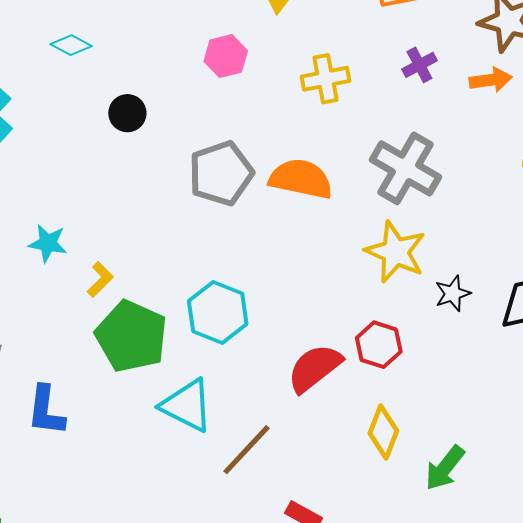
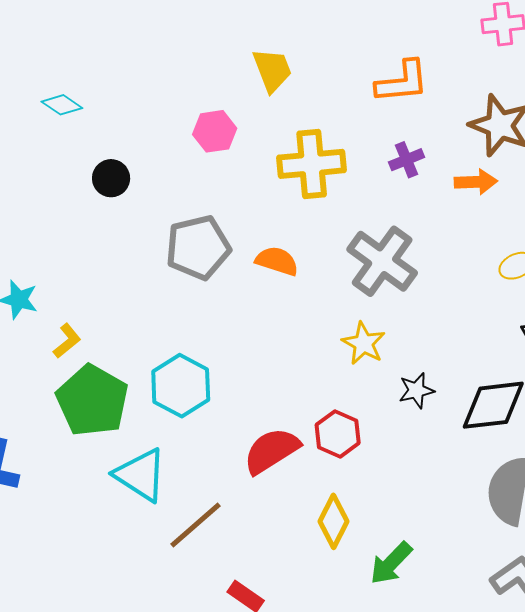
yellow cross: (325, 79) -> (312, 164), size x1.4
orange semicircle: (301, 179) -> (277, 261), size x0.7
yellow star: (395, 252) -> (364, 343), size x0.7

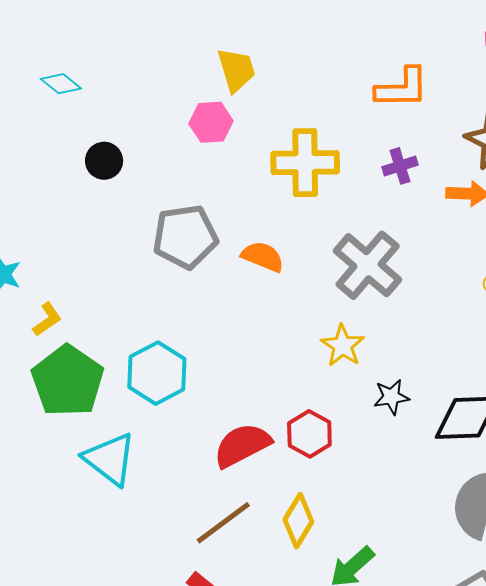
yellow trapezoid: (272, 70) -> (236, 70), moved
brown line: (196, 525) -> (223, 523), moved

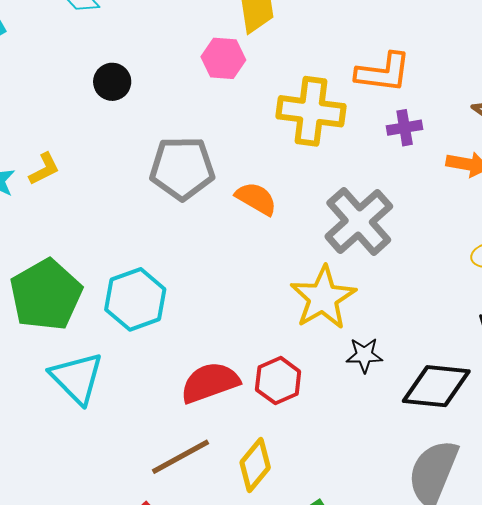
orange L-shape: (402, 88) -> (383, 72), moved
yellow L-shape: (47, 319) -> (44, 169), moved
yellow star: (343, 346) -> (323, 298), size x1.5

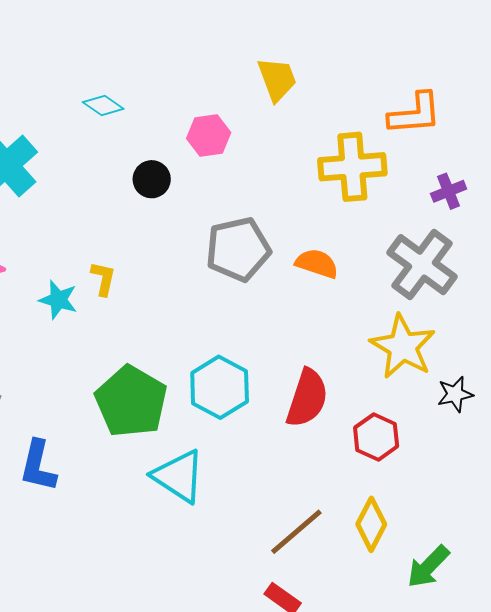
pink hexagon: (223, 58) -> (209, 135), moved
purple cross: (405, 128) -> (449, 191), moved
yellow L-shape: (44, 169) -> (103, 279), turned -39
red semicircle: (210, 383) -> (307, 398), moved, turned 140

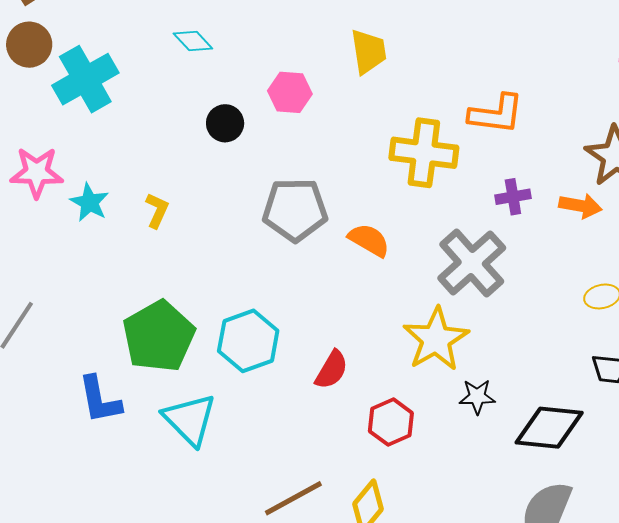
cyan star: (58, 300) -> (89, 202), moved
red semicircle: (307, 398) -> (332, 370), size x0.7
blue L-shape: (38, 466) -> (100, 400), moved, turned -36

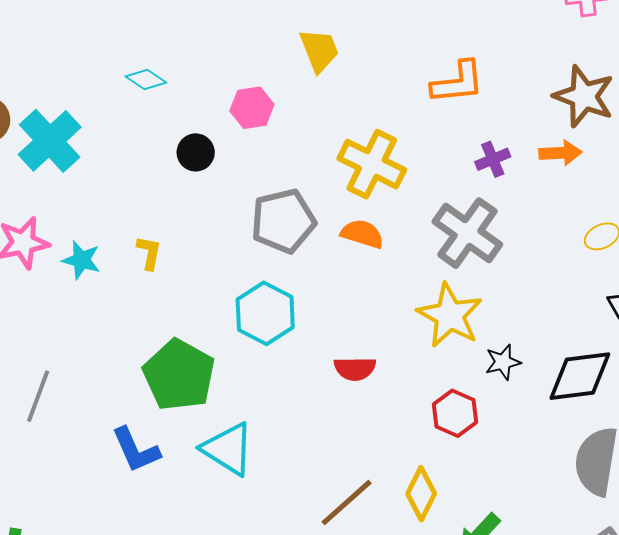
yellow cross: (424, 153) -> (372, 164), moved, turned 32
cyan hexagon: (248, 341) -> (265, 313), moved
red semicircle: (332, 370) -> (355, 369), turned 72
red hexagon: (391, 422) -> (455, 413), moved

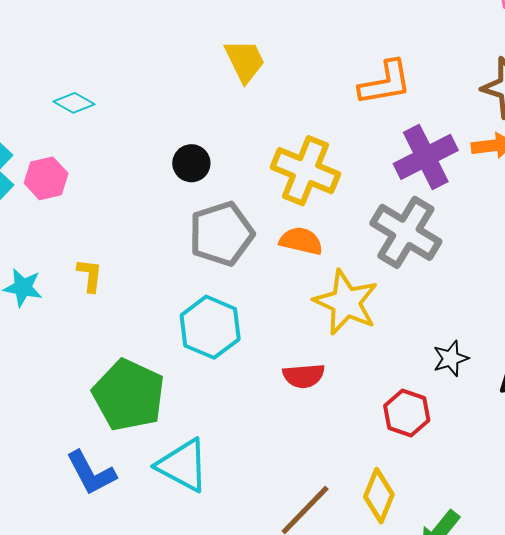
pink hexagon: (252, 108) -> (46, 178), moved
black circle: (196, 152) -> (191, 163), moved
purple cross: (493, 159) -> (426, 157), size x1.8
yellow star: (450, 315) -> (346, 302), moved

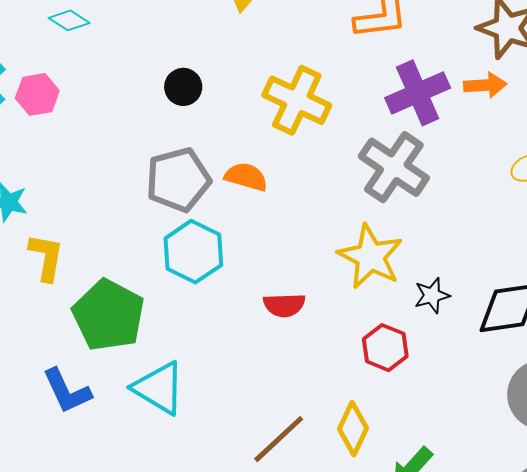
gray pentagon: (221, 234) -> (178, 180), moved
orange semicircle: (301, 241) -> (246, 177), moved
yellow L-shape: (90, 275) -> (46, 257), moved, size x1.4
yellow star: (346, 302) -> (370, 257), moved

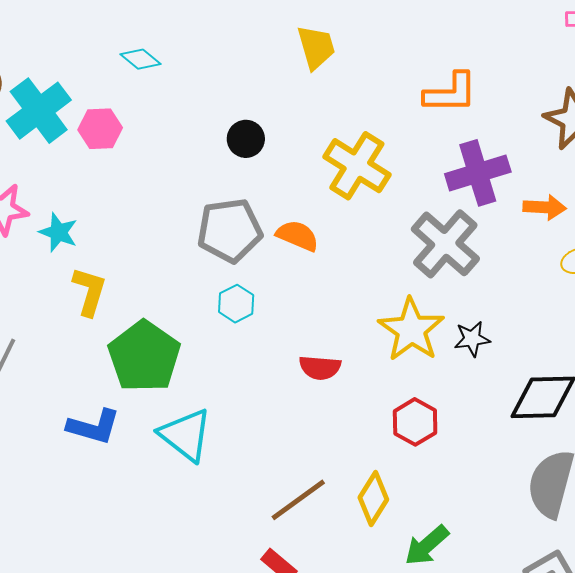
orange arrow: (485, 85) -> (545, 207), moved
cyan hexagon: (193, 252) -> (236, 304), size x0.6
black star: (432, 295) -> (472, 339), moved
blue L-shape: (67, 391) -> (94, 427), turned -56

